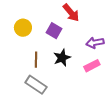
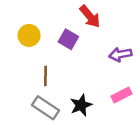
black star: (62, 58) -> (81, 105), moved
pink rectangle: (92, 66) -> (122, 95), moved

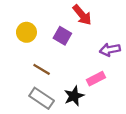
brown line: (46, 76) -> (42, 69), turned -60
pink rectangle: (122, 95) -> (96, 79), moved

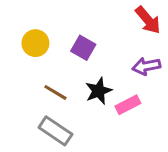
red arrow: (82, 15) -> (148, 20), moved
black star: (74, 96) -> (99, 91), moved

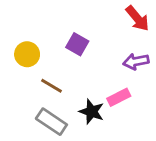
yellow circle: (35, 43) -> (27, 54), moved
black star: (99, 91) -> (92, 112), moved, turned -30

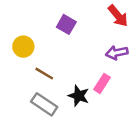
purple square: (77, 44) -> (66, 24), moved
pink rectangle: (119, 97) -> (102, 83), turned -30

